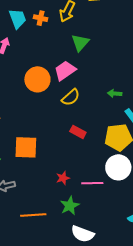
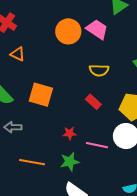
pink trapezoid: (65, 71) -> (97, 29), turned 55
yellow semicircle: (71, 97) -> (99, 70), moved, turned 30
red rectangle: (78, 132) -> (93, 102), moved

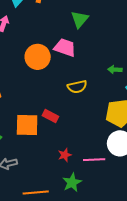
red rectangle: (93, 102) -> (50, 116), moved

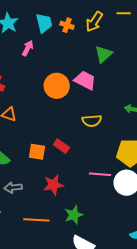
orange square: (27, 125) -> (37, 152), size x0.7
red star: (65, 155) -> (53, 185), moved, size x1.5
pink line: (94, 160) -> (100, 174), moved

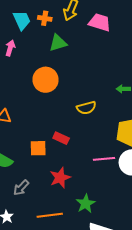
green triangle: (103, 54) -> (58, 43), moved, turned 36
pink trapezoid: (85, 80) -> (100, 22), moved
gray arrow: (13, 188) -> (21, 188), turned -30

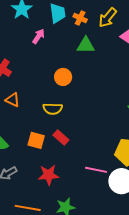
orange circle: (46, 80) -> (63, 77), size x0.7
yellow semicircle: (86, 108) -> (53, 109), moved

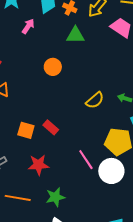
yellow semicircle: (53, 109) -> (95, 100), moved, turned -42
pink line: (96, 170) -> (86, 160), turned 45

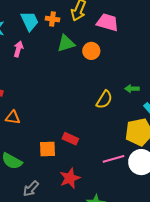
orange circle: (53, 67) -> (91, 51), moved
pink line: (86, 160) -> (114, 159), turned -55

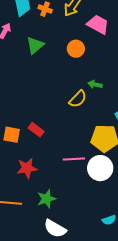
green triangle: (66, 43) -> (35, 45), moved, turned -36
green arrow: (132, 89) -> (95, 84), moved

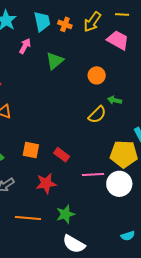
orange circle: (76, 49) -> (97, 75), moved
red rectangle: (36, 130) -> (62, 155), moved

